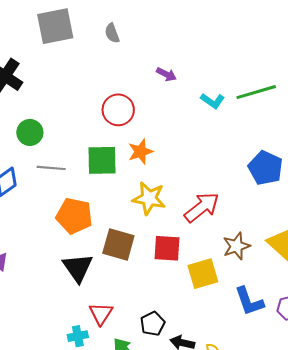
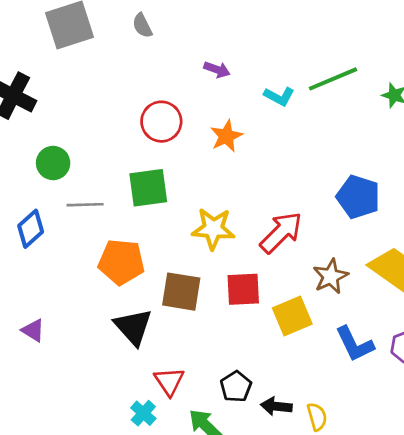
orange star: (140, 152) -> (226, 136), moved
blue pentagon: (265, 168) -> (358, 197), moved
cyan cross: (78, 336) -> (143, 413), turned -30

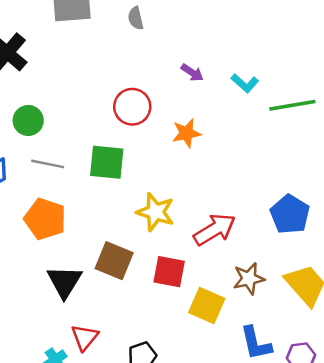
cyan L-shape: (279, 96) -> (245, 83), moved
orange pentagon: (121, 262) -> (45, 219), moved
yellow square: (292, 316) -> (207, 305), turned 33

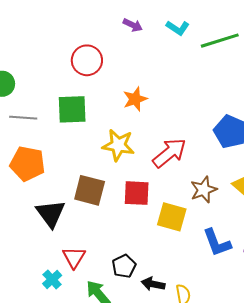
orange star: (186, 133) -> (135, 99), moved

